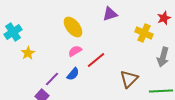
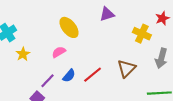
pink semicircle: (75, 51) -> (59, 52), moved
red line: (96, 60) -> (93, 75), moved
brown triangle: (129, 79) -> (126, 68), moved

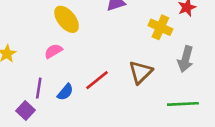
blue semicircle: (69, 76) -> (65, 92), moved
purple line: (47, 81) -> (39, 88), turned -35

